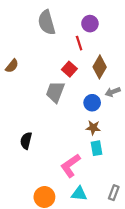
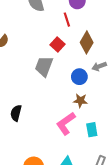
cyan rectangle: (96, 148) -> (92, 130), moved
pink L-shape: (70, 166) -> (66, 123), moved

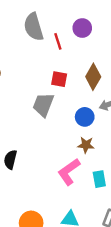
red line: (67, 20) -> (58, 41), moved
red square: (58, 44) -> (59, 79), turned -32

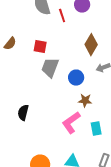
red square: (59, 79) -> (40, 47), moved
blue circle: (85, 117) -> (76, 78), moved

